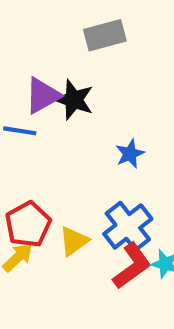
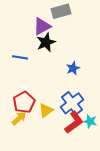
purple triangle: (43, 96) -> (42, 26), moved
black star: (74, 100) -> (46, 42), turned 30

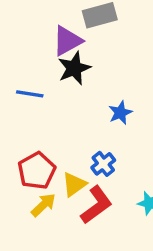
blue cross: (72, 103) -> (103, 164), moved, size x0.6
yellow arrow: (19, 118) -> (43, 205), moved
red L-shape: (74, 122) -> (96, 205), moved

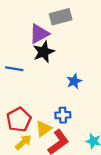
blue cross: (103, 164) -> (63, 115), turned 35

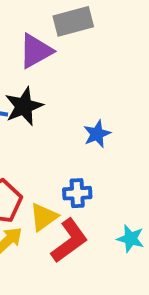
black star: (44, 52) -> (24, 106), moved

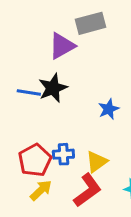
blue cross: (77, 193) -> (63, 154), moved
yellow triangle: (44, 217) -> (97, 162), moved

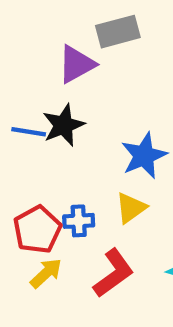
blue star: (109, 109) -> (144, 156), size x1.5
yellow triangle: (97, 162) -> (131, 208), moved

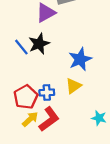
blue line: (29, 132) -> (21, 47), turned 42
red L-shape: (113, 273) -> (49, 119), moved

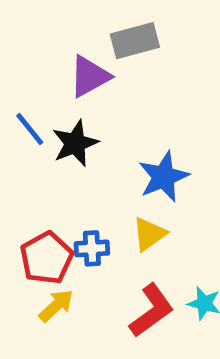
blue line: (21, 47) -> (30, 129), moved
red L-shape: (49, 119) -> (152, 311), moved

